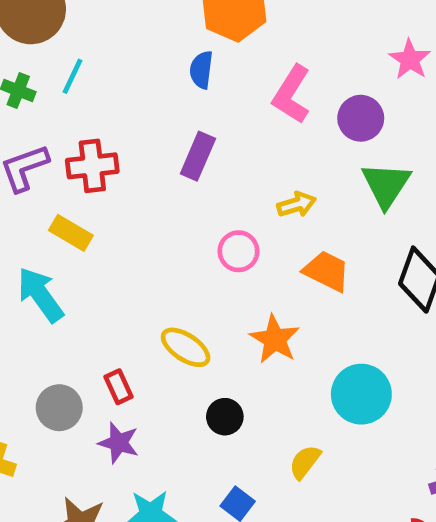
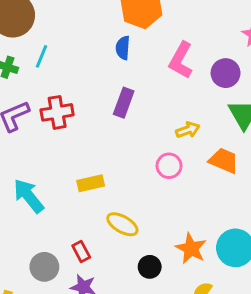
yellow rectangle: (71, 233) -> (91, 183), moved, turned -40
pink circle: (238, 251) -> (169, 166), moved
orange trapezoid: (327, 271) -> (224, 161), moved
orange star: (275, 339) -> (191, 249), moved

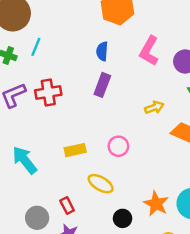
blue semicircle: (123, 48) -> (102, 51), moved
pink circle: (169, 166) -> (118, 146), moved

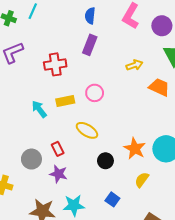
red cross: (48, 93) -> (55, 64), moved
pink circle: (118, 146) -> (95, 93), moved
cyan arrow: (25, 160) -> (39, 109), moved, size x0.7

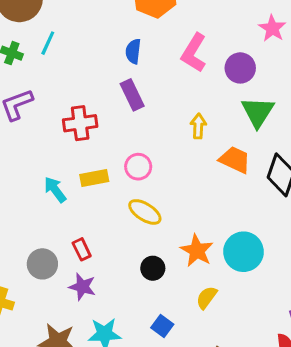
purple rectangle: (90, 45) -> (132, 95), turned -48
yellow arrow: (134, 65) -> (198, 126), turned -70
yellow ellipse: (87, 130) -> (145, 212), moved

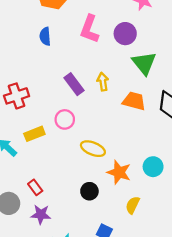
purple rectangle: (132, 95) -> (74, 84), moved
yellow ellipse: (145, 212) -> (93, 149), moved
cyan circle: (244, 252) -> (153, 167), size x0.7

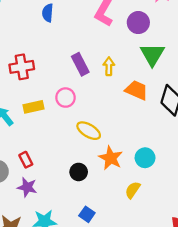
blue semicircle: (45, 36) -> (48, 13), moved
yellow semicircle: (133, 205) -> (133, 190), moved

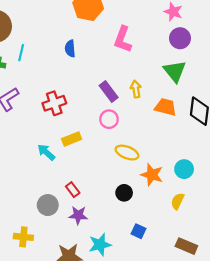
purple circle: (138, 23) -> (180, 38), moved
pink circle: (65, 98) -> (109, 119), moved

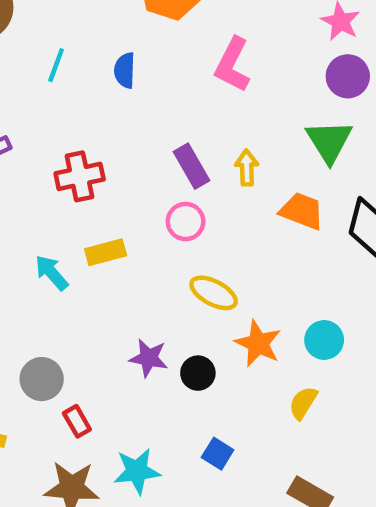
cyan line: (21, 53) -> (56, 65), moved
red rectangle: (73, 190) -> (77, 421), moved
purple star: (78, 215) -> (149, 358), moved

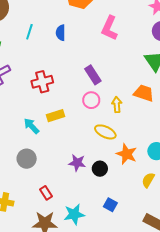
yellow arrow: (247, 168) -> (117, 105), moved
gray circle: (42, 379) -> (27, 159), moved

